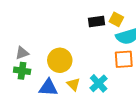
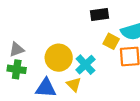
yellow square: (116, 19) -> (111, 41), moved
cyan cross: (99, 83) -> (85, 65), moved

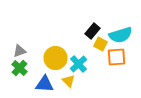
black rectangle: (99, 14) -> (92, 31), moved, turned -42
green cross: (17, 69) -> (20, 68), turned 35

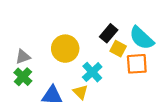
cyan semicircle: (120, 35) -> (142, 38), turned 60
yellow circle: (56, 58) -> (65, 49), moved

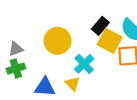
yellow square: (118, 49) -> (110, 41), size x1.5
green cross: (23, 77) -> (16, 69), turned 30

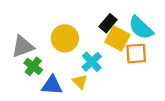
gray triangle: (16, 49) -> (23, 47), size x1.5
green cross: (16, 69) -> (33, 66), moved, turned -36

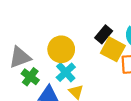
cyan cross: (92, 62) -> (66, 72), moved

